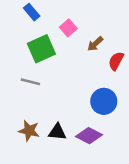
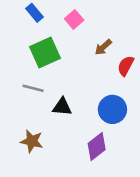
pink square: (68, 28) -> (74, 19), moved
black triangle: (57, 132) -> (62, 107), moved
purple diamond: (89, 136) -> (97, 146), turned -65

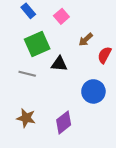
black triangle: (62, 107) -> (59, 64), moved
purple diamond: (97, 146) -> (64, 122), moved

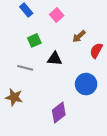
green square: (37, 44) -> (34, 40), size x0.6
brown star: (26, 118) -> (14, 97), moved

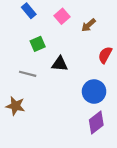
brown arrow: (79, 36) -> (88, 25), moved
purple diamond: (59, 112) -> (96, 122), moved

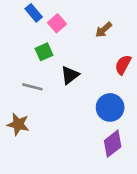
pink square: (62, 16) -> (57, 23), moved
black triangle: (60, 64) -> (70, 75), turned -42

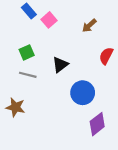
green square: (44, 52) -> (27, 52), moved
blue circle: (110, 107) -> (83, 93), moved

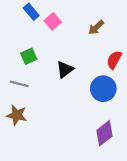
gray line: (28, 75) -> (19, 84), moved
blue circle: (83, 93) -> (103, 89), moved

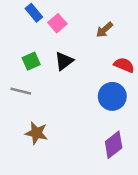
red semicircle: (114, 60) -> (124, 65), turned 84
black triangle: (65, 69) -> (64, 61), moved
brown star: (17, 115) -> (36, 133), moved

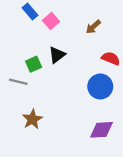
green square: (31, 61) -> (34, 64), moved
brown star: (36, 133) -> (32, 119), turned 30
purple diamond: (114, 145) -> (101, 130), turned 35

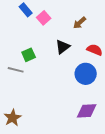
black triangle: (57, 55) -> (63, 47), moved
brown star: (32, 119) -> (13, 118), moved

